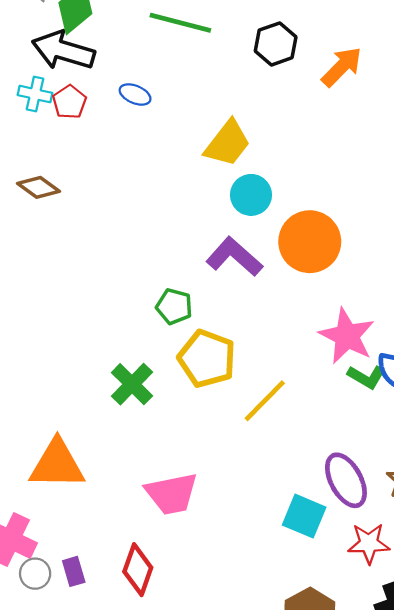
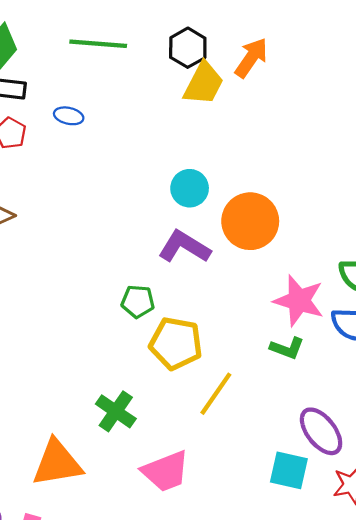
yellow trapezoid: (227, 143) -> (204, 84), moved
green L-shape: (366, 377) -> (287, 348), moved
green cross: (132, 384) -> (116, 411), moved
yellow line: (265, 401) -> (216, 394), moved

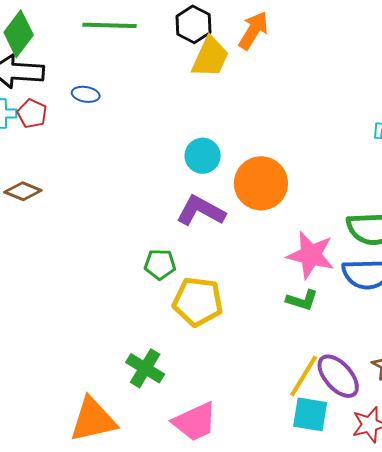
yellow line: (216, 394) -> (304, 376), moved

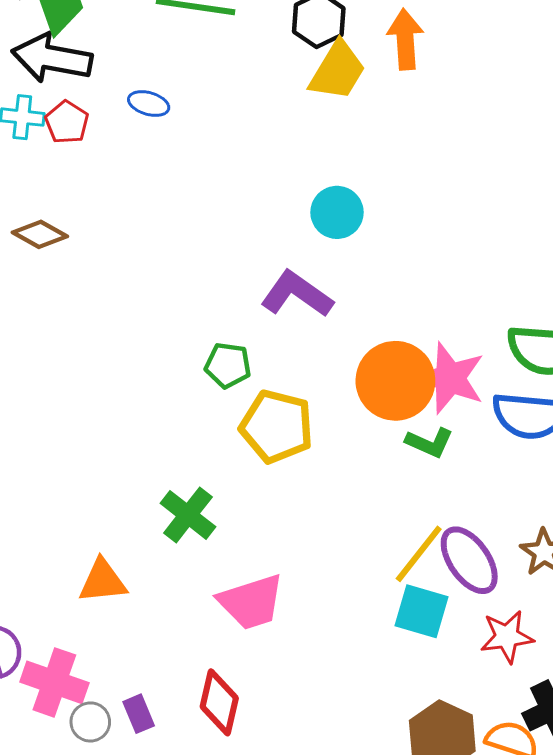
orange arrow: (253, 30) -> (405, 39), turned -42
cyan circle: (203, 156) -> (337, 212), moved
orange circle: (261, 183) -> (395, 381), moved
orange triangle: (93, 420) -> (103, 581), size x0.7

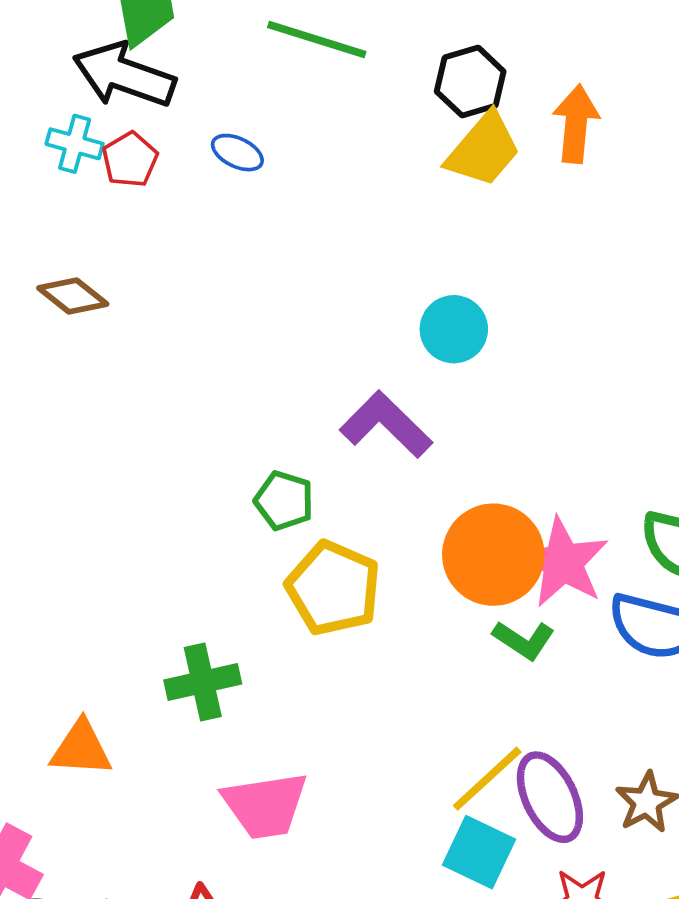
green cross: (188, 515) -> (203, 682), turned 30

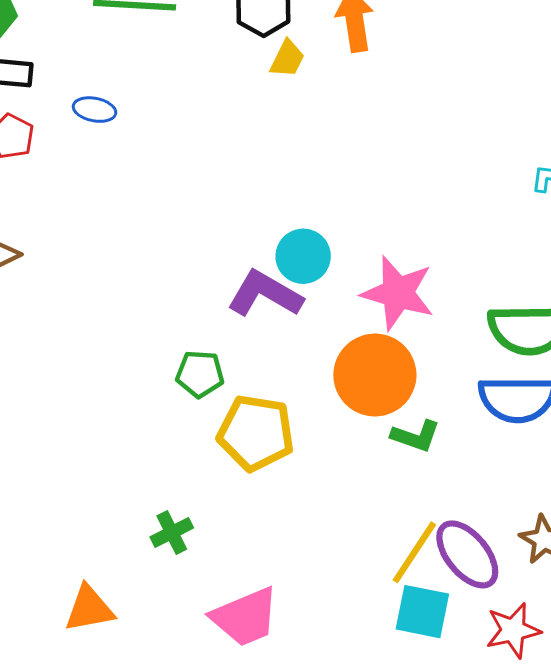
yellow trapezoid: (483, 150) -> (287, 59), size x0.6
cyan circle: (454, 329) -> (303, 256), moved
pink star: (563, 562) -> (398, 293), moved
green cross: (203, 682) -> (172, 532), size x0.7

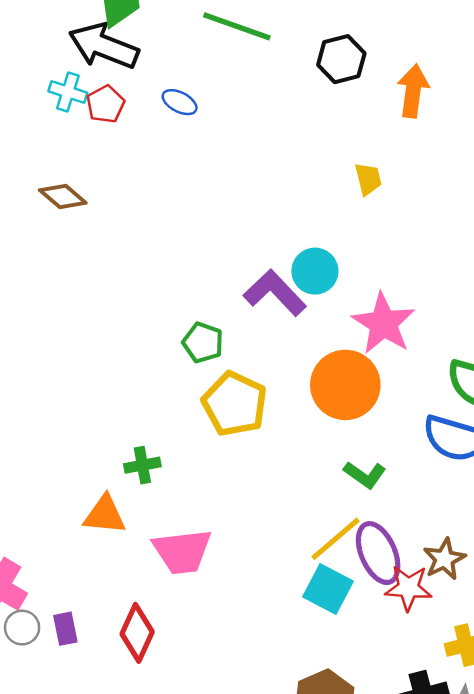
yellow trapezoid: (287, 59) -> (368, 179), moved, turned -56
green L-shape: (416, 436) -> (365, 475), moved
orange triangle: (89, 609) -> (105, 515), moved
red star: (513, 630) -> (408, 588), moved

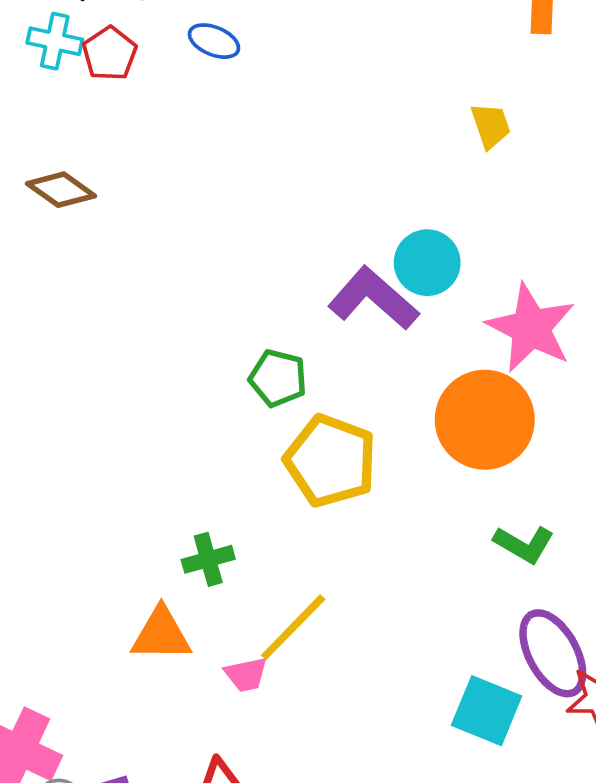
yellow line: (335, 539) -> (293, 627), moved
pink trapezoid: (182, 551) -> (246, 674), moved, size x0.5

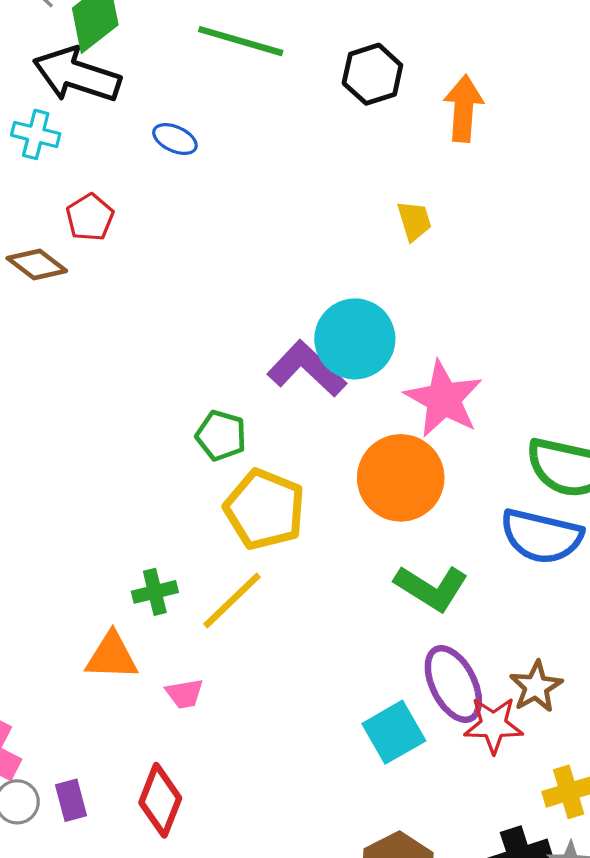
red pentagon: (110, 54) -> (90, 217), moved
cyan circle: (427, 263) -> (355, 339), size x1.4
green L-shape: (524, 544) -> (431, 588), size x1.4
yellow line: (293, 627) -> (232, 601), moved
cyan square: (487, 711) -> (394, 732), turned 36

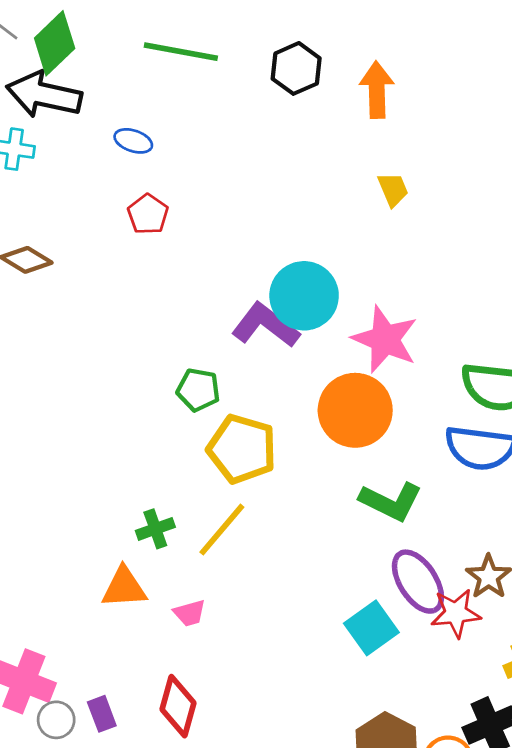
red pentagon: (90, 217) -> (148, 214), moved
yellow trapezoid: (414, 221) -> (393, 189), moved

